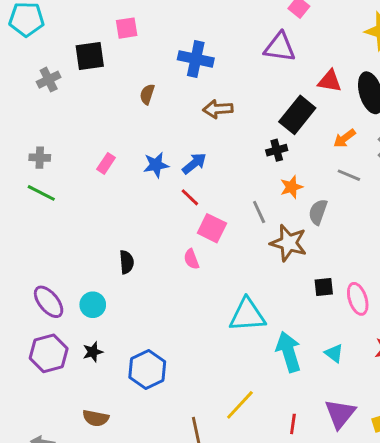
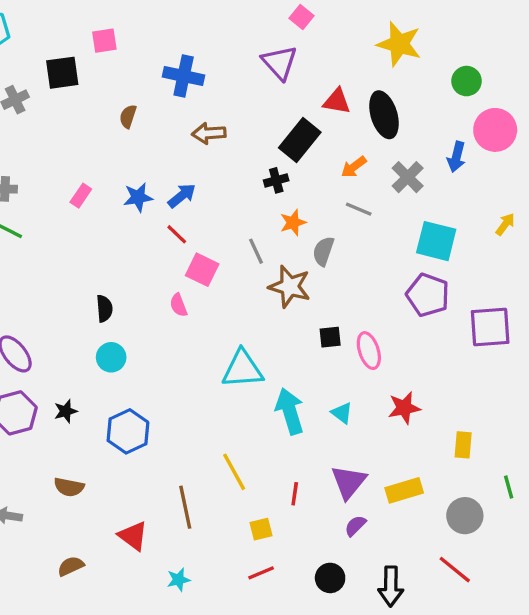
purple triangle: (280, 47) -> (280, 63), turned 40
cyan circle: (93, 305) -> (111, 357), moved
yellow line: (240, 405) -> (234, 472), turned -72

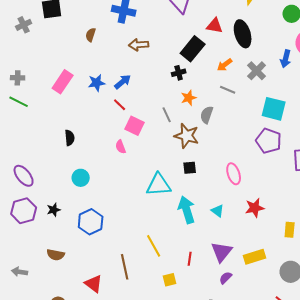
pink rectangle: (81, 196) -> (63, 82), size x1.6
black semicircle: (104, 308) -> (70, 138), moved
black square: (330, 337) -> (190, 168), moved

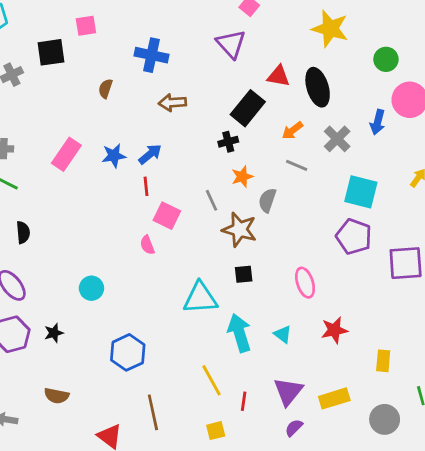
red line: (120, 105) -> (146, 186), turned 40
black semicircle: (70, 138) -> (23, 232), moved
blue hexagon: (91, 222) -> (128, 352), moved
yellow line: (154, 246) -> (212, 380), moved

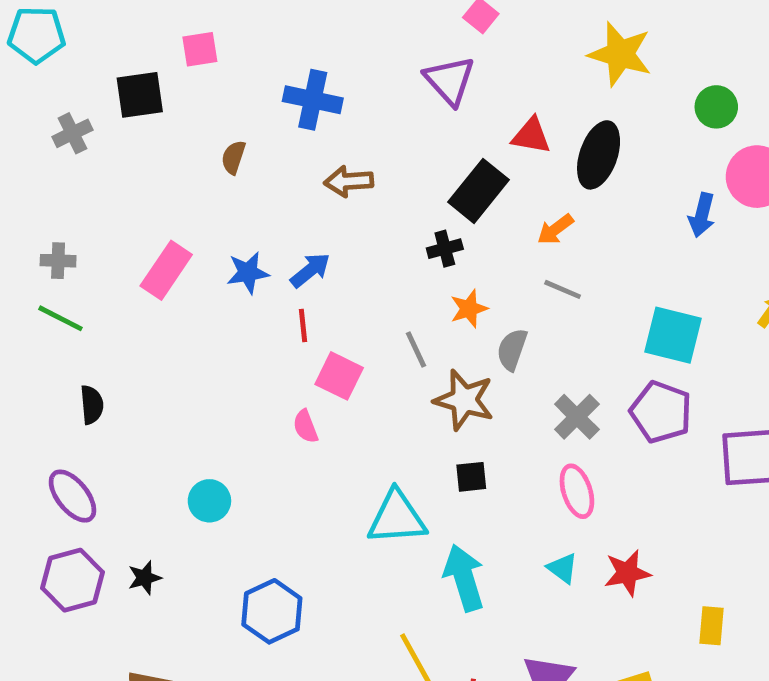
black ellipse: (318, 87) -> (599, 155), turned 36
gray cross: (337, 139) -> (577, 417), moved
cyan triangle: (283, 334) -> (563, 568), moved

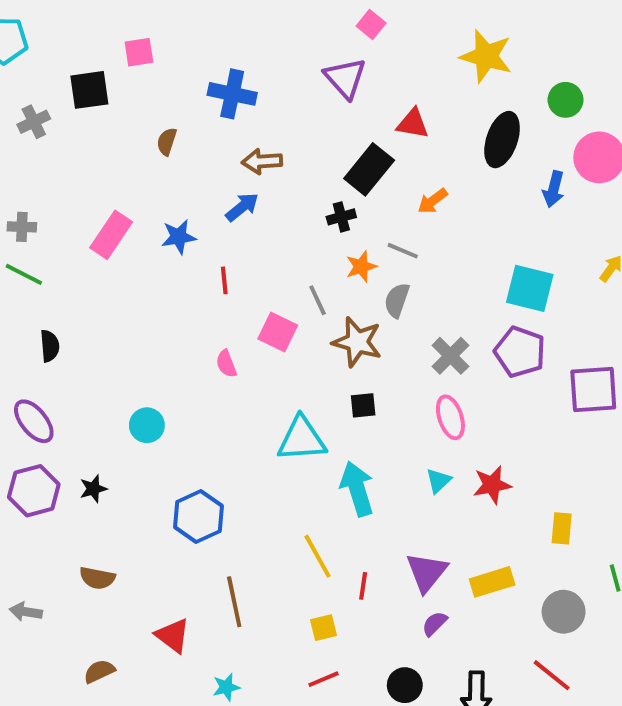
black ellipse: (599, 155) -> (502, 140), moved
blue arrow: (310, 270) -> (242, 207), moved
gray line: (563, 289) -> (403, 251), moved
pink square: (339, 376) -> (278, 332), moved
cyan triangle: (563, 568) -> (439, 481), turned 40

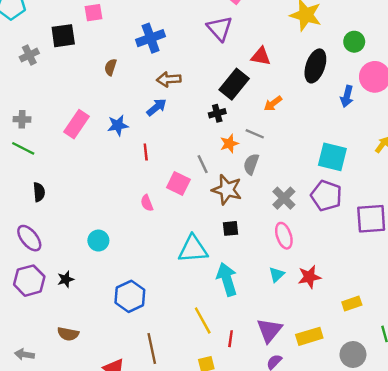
blue cross: (232, 94) -> (151, 38), turned -32
yellow rectangle: (562, 528) -> (352, 304), turned 66

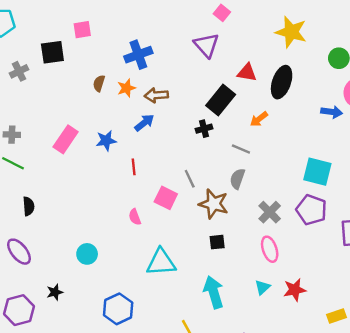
black ellipse: (315, 66) -> (282, 82), moved
blue arrow: (347, 96) -> (332, 112), turned -96
orange star: (229, 144) -> (126, 88), moved
cyan triangle: (193, 249) -> (161, 262), moved
purple hexagon: (29, 281) -> (19, 310), moved

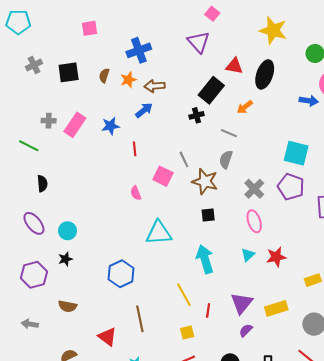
black square: (52, 52) -> (69, 72), moved
gray cross: (12, 135) -> (49, 121), moved
cyan circle: (87, 254) -> (68, 231), moved

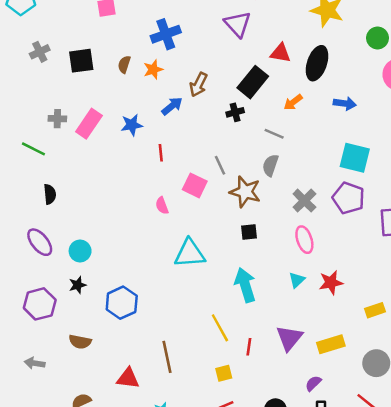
brown arrow: (155, 86) -> (199, 85), moved, turned -60
blue arrow: (309, 101) -> (345, 104), moved
blue hexagon: (121, 274) -> (122, 303), moved
purple semicircle: (246, 330) -> (313, 383), moved
red triangle: (107, 337) -> (128, 378), turned -30

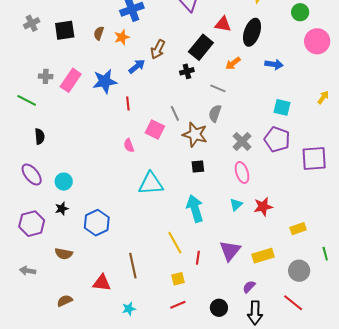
blue star: (132, 125) -> (105, 81), size x1.4
cyan square: (355, 158) -> (282, 107), size x0.7

